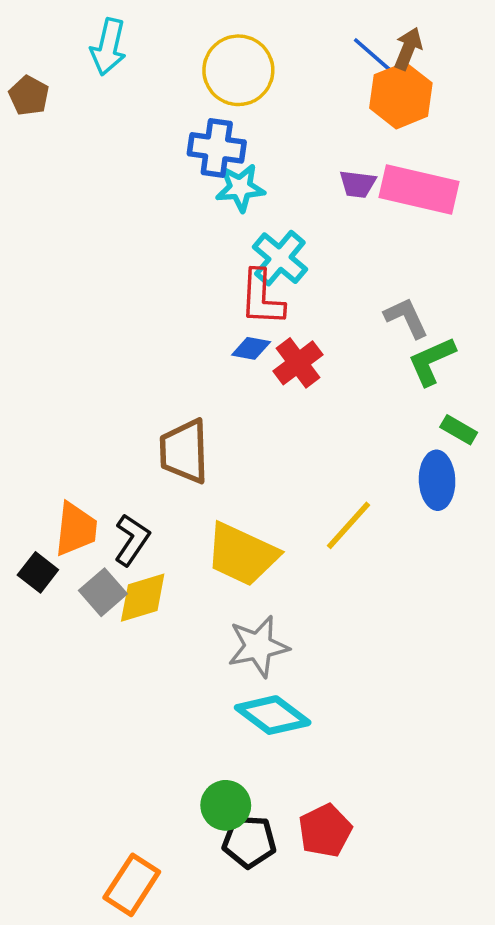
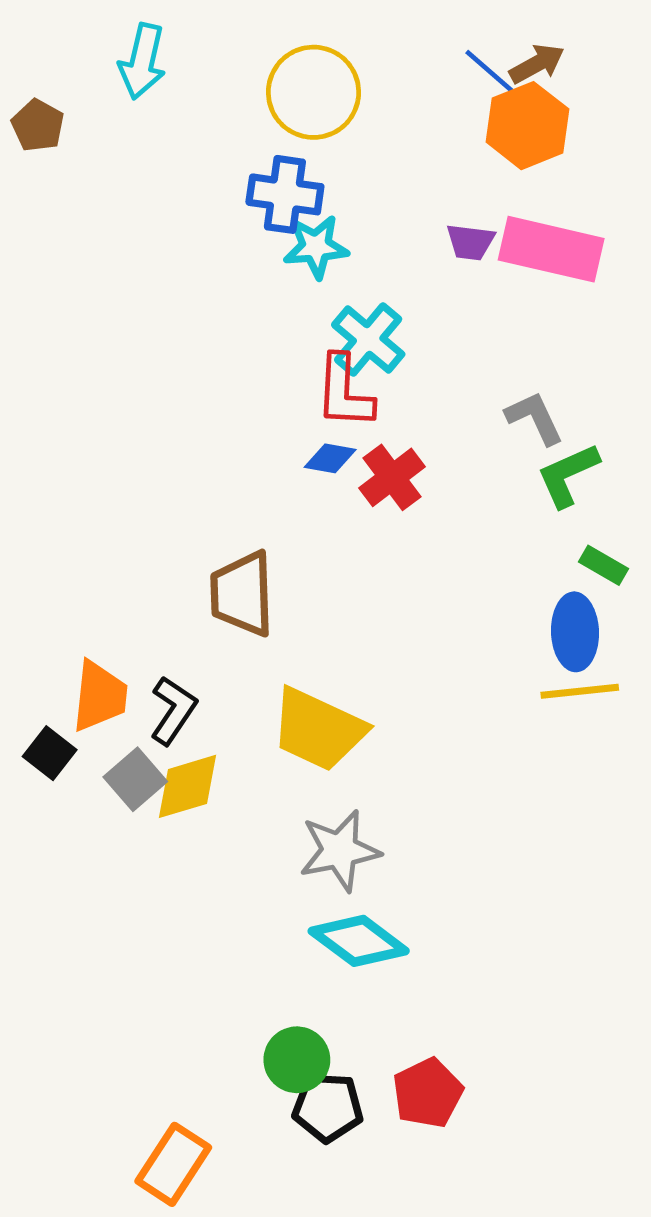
brown arrow: (408, 49) -> (537, 64), turned 39
yellow line: (349, 525) -> (580, 691), moved, turned 42

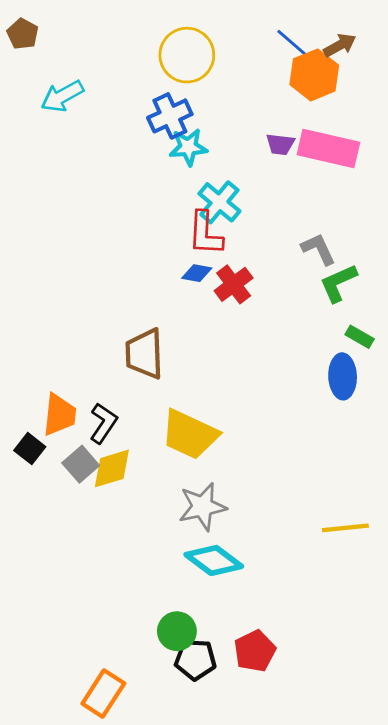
cyan arrow: (142, 61) -> (62, 96), moved, turned 48
brown arrow: (537, 64) -> (340, 45), moved
brown pentagon: (38, 126) -> (23, 34), moved
blue cross: (285, 194) -> (170, 116), turned -33
yellow line: (580, 691) -> (345, 528), moved

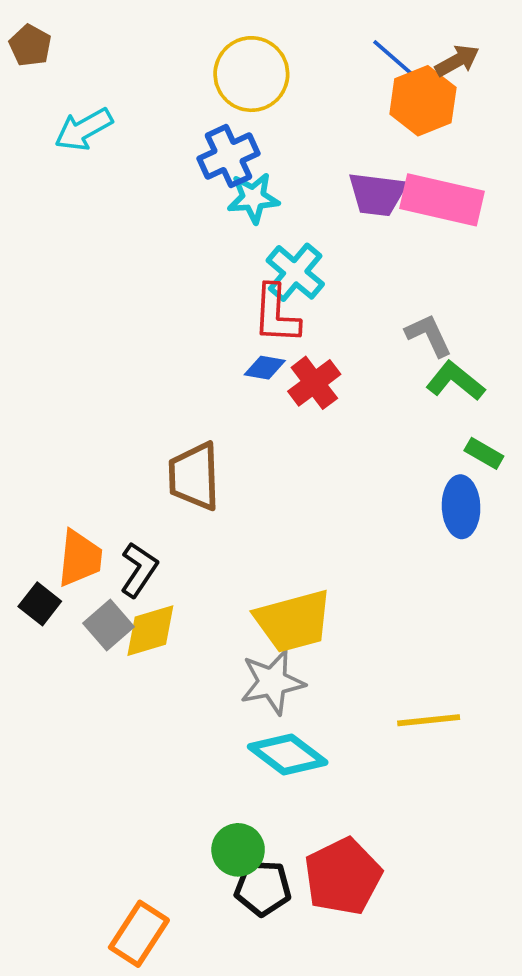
purple trapezoid: (280, 144) -> (377, 194), size x1.5
green L-shape: (338, 283) -> (455, 381), turned 63
yellow trapezoid: (190, 434) -> (293, 621), moved, turned -40
yellow line: (345, 528) -> (429, 720), moved
red pentagon: (255, 651) -> (343, 877), size x1.4

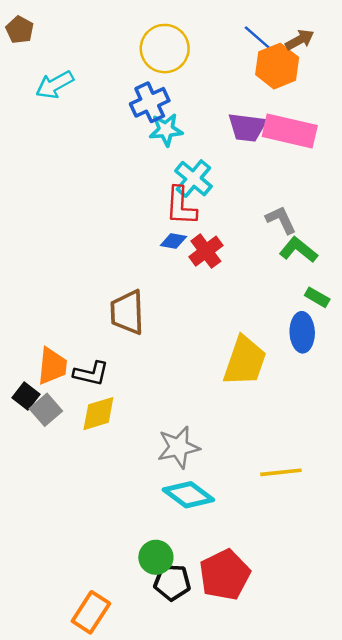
black L-shape: (139, 570) -> (91, 374), turned 69
yellow trapezoid: (293, 621) -> (245, 361), moved, turned -56
gray square: (108, 625) -> (46, 410), moved

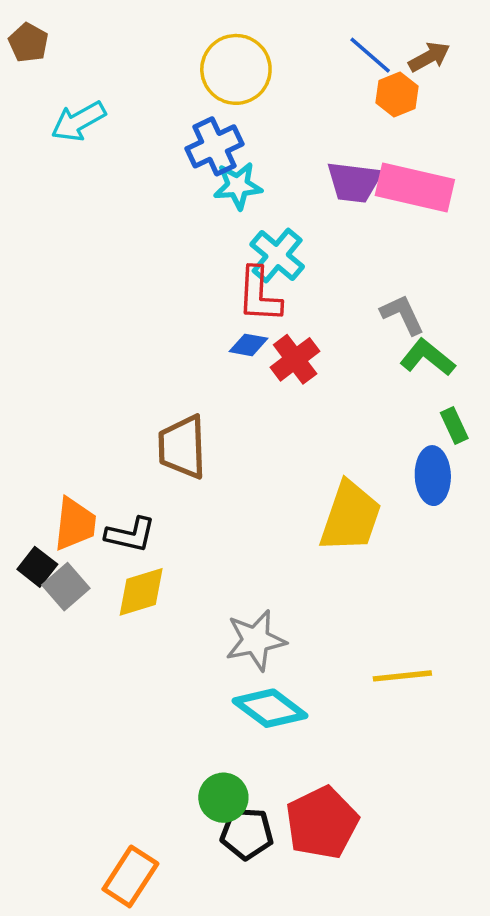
orange hexagon: (277, 66) -> (397, 94), size x0.7
green rectangle: (317, 297) -> (454, 425), turned 35

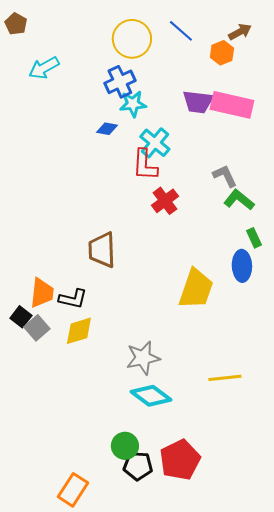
blue line: (370, 55) -> (181, 31), moved
blue diamond: (248, 345) -> (107, 129), moved

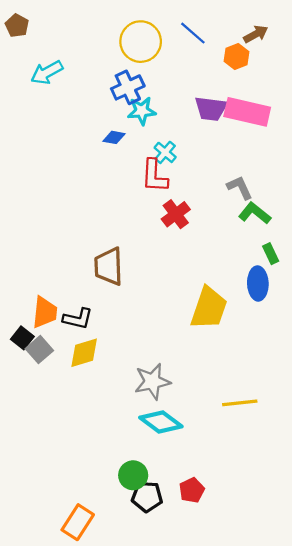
cyan cross: (155, 143) -> (165, 152), size x0.7
red pentagon: (180, 460) -> (192, 490), size x0.6

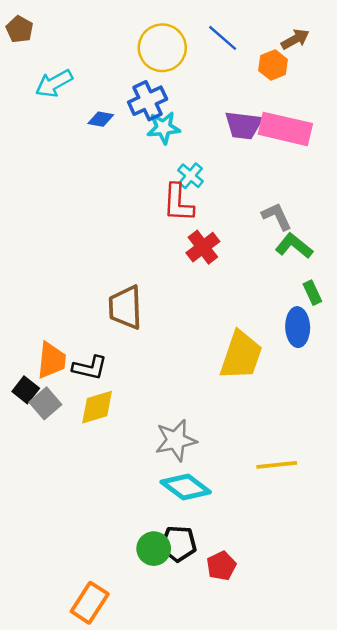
blue diamond: (114, 137) -> (101, 119), moved
black pentagon: (147, 497) -> (178, 544), moved

